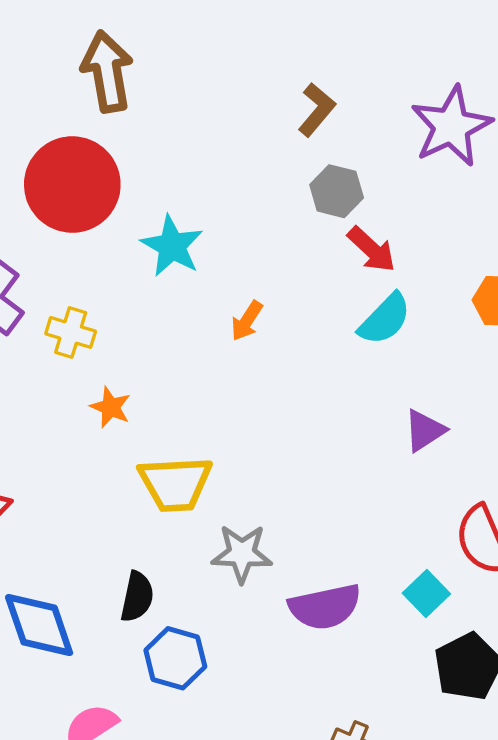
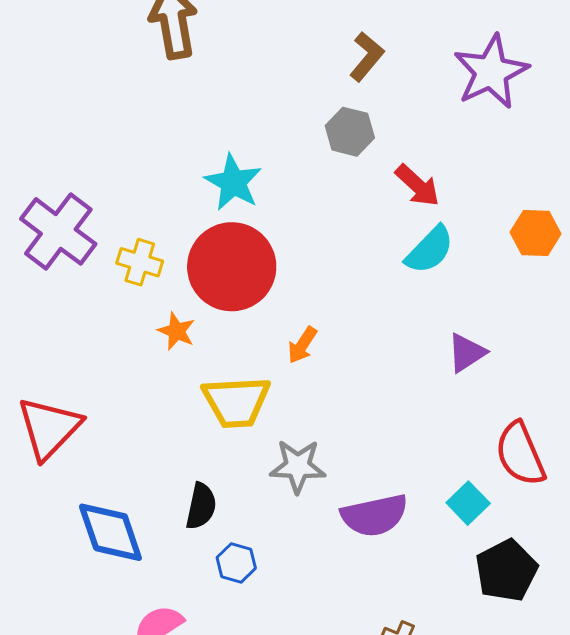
red circle: (72, 185) -> (232, 267), moved
gray hexagon: (337, 191) -> (350, 132), moved
orange arrow: (247, 321) -> (302, 345), moved
blue hexagon: (175, 658) -> (236, 563), size x0.7

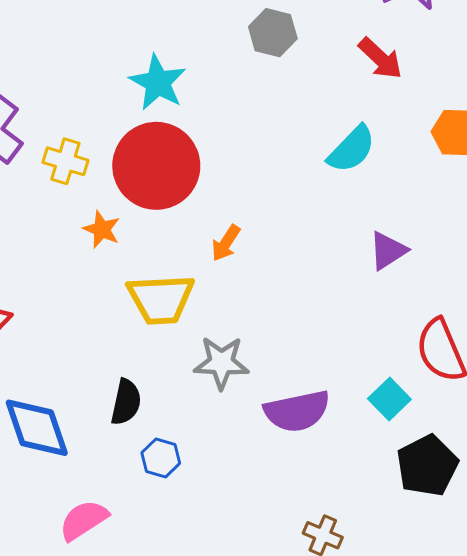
red arrow: (417, 185) -> (380, 58), moved

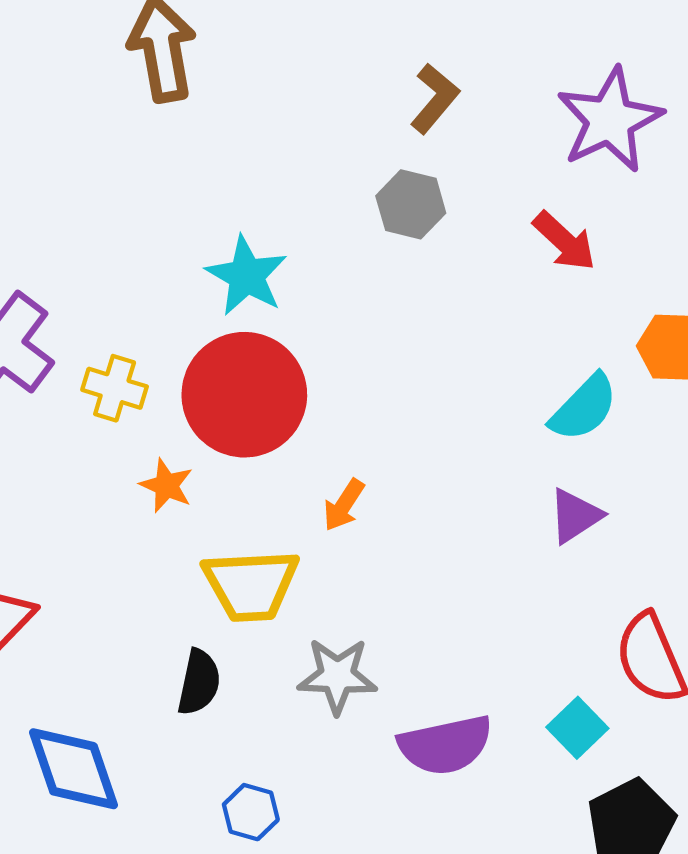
cyan semicircle: (352, 149) -> (584, 408), moved
black semicircle: (126, 402) -> (199, 682), moved

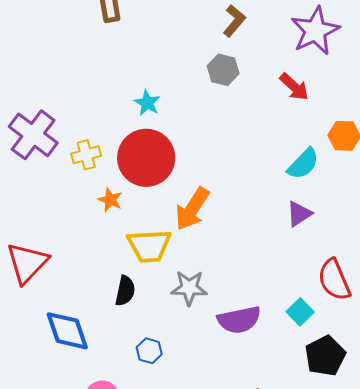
cyan star: (246, 276) -> (147, 103), size x0.7
yellow cross: (115, 388) -> (86, 155), turned -32
orange arrow: (344, 505) -> (192, 209), size x1.8

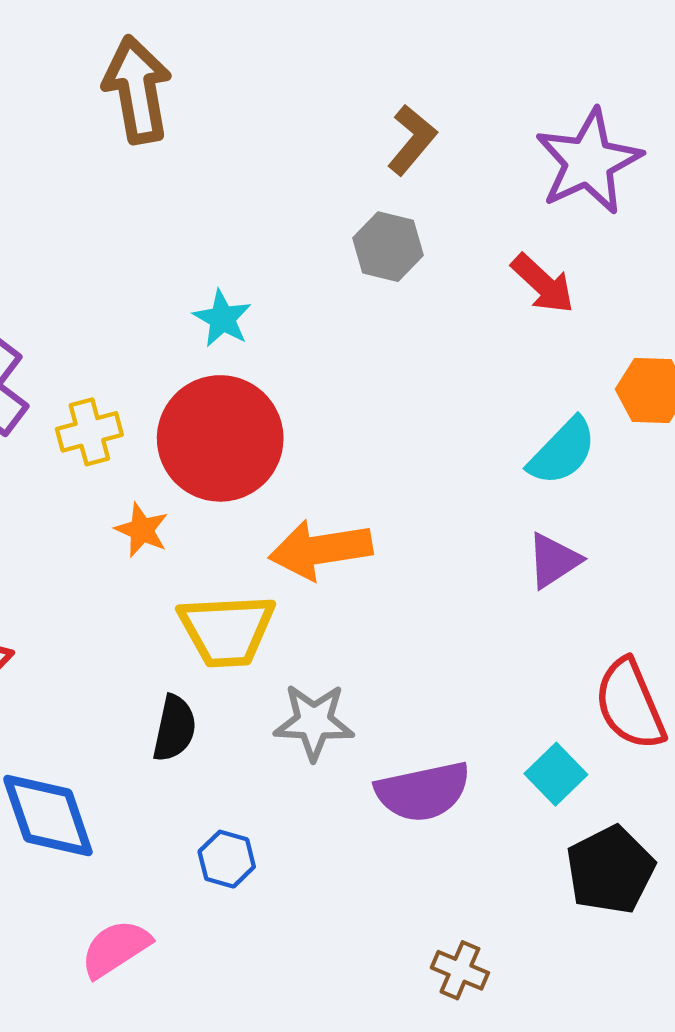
orange arrow: (192, 209) -> (320, 550), turned 48

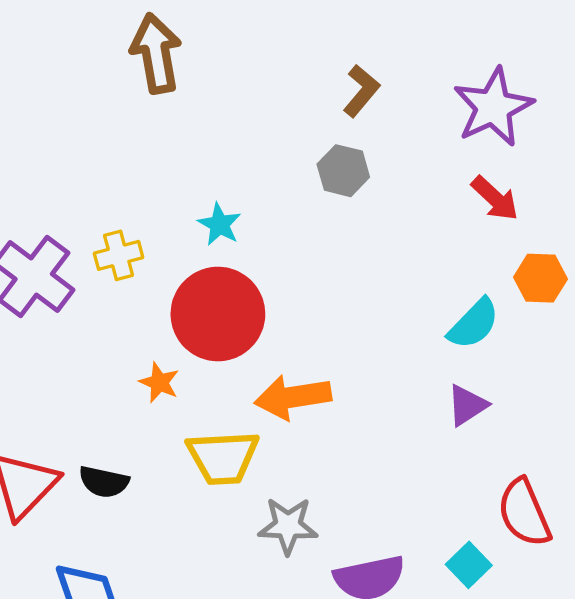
red arrow: (543, 284) -> (495, 198), moved
yellow cross: (89, 432) -> (119, 255), moved
black semicircle: (174, 728) -> (104, 482), moved, turned 90

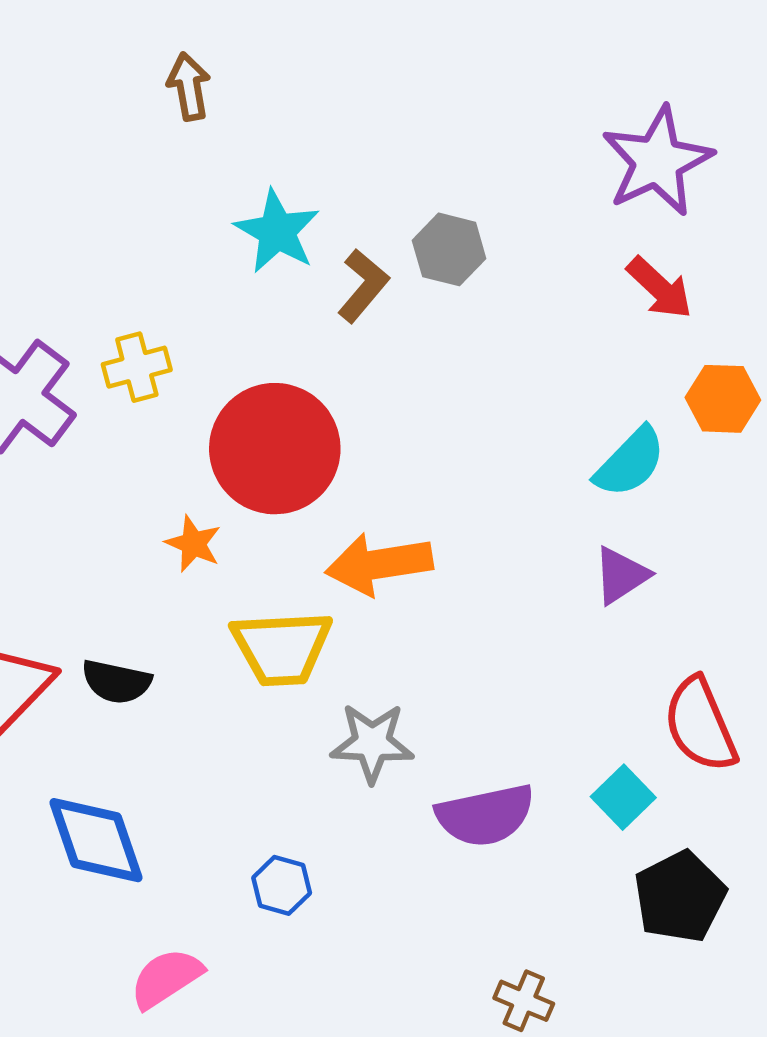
brown arrow: (156, 53) -> (189, 87), size x0.6
brown L-shape: (361, 91) -> (363, 286), moved
cyan star: (220, 224) -> (277, 231), moved, size x1.4

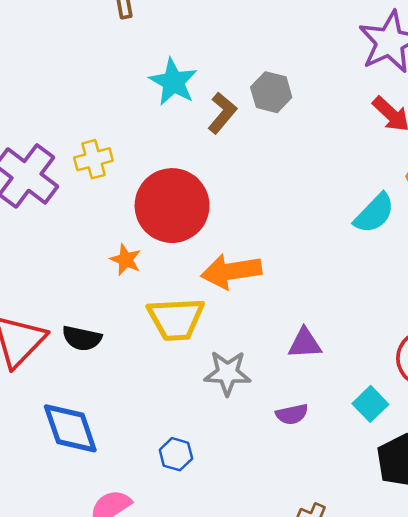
purple triangle: (621, 575) -> (305, 343), moved, turned 30
purple semicircle: (485, 815) -> (292, 414), size x0.6

